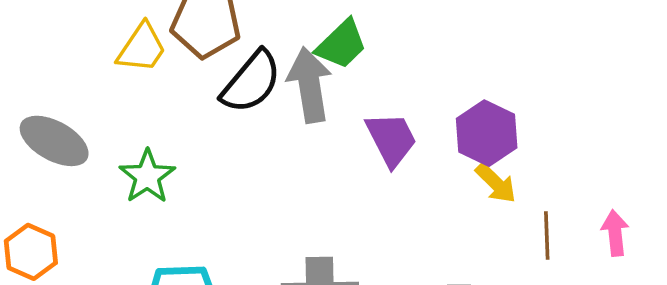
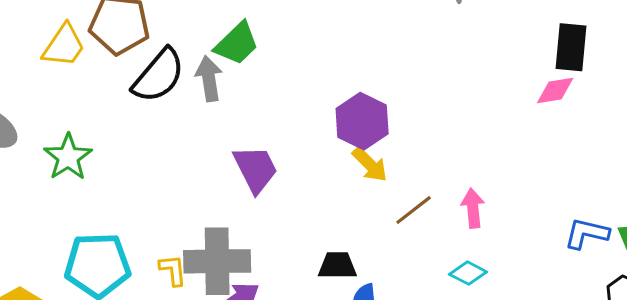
gray arrow: (310, 85) -> (209, 79), size x0.7
purple trapezoid: (391, 139) -> (255, 169), moved
brown line: (547, 235) -> (414, 210), turned 54

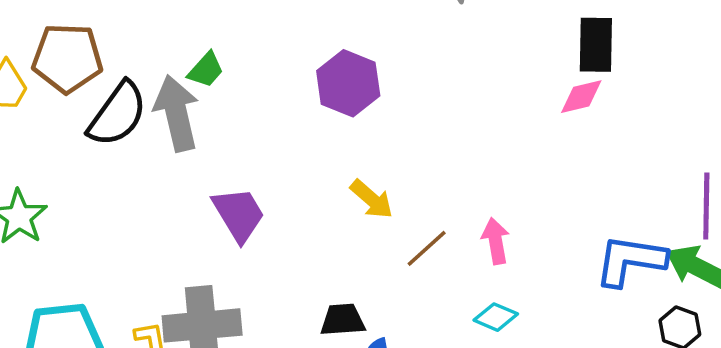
green trapezoid: (237, 44) -> (206, 70), size x0.7
gray arrow: (209, 79) -> (177, 113), size x1.4
purple hexagon: (362, 121) -> (348, 83), moved
blue L-shape: (587, 233) -> (630, 260), size x1.4

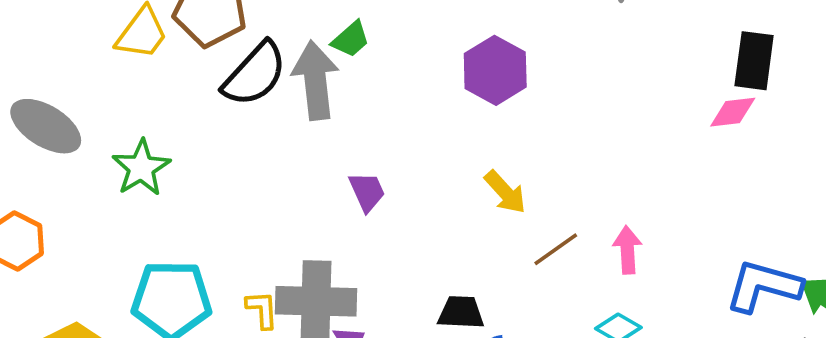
purple trapezoid: (239, 214) -> (367, 192), size x0.7

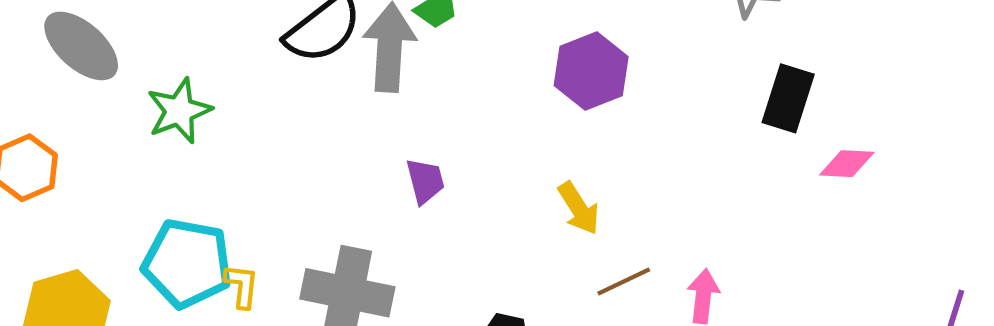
black rectangle: (754, 61) -> (788, 98), moved
yellow L-shape: (262, 310) -> (242, 286), moved

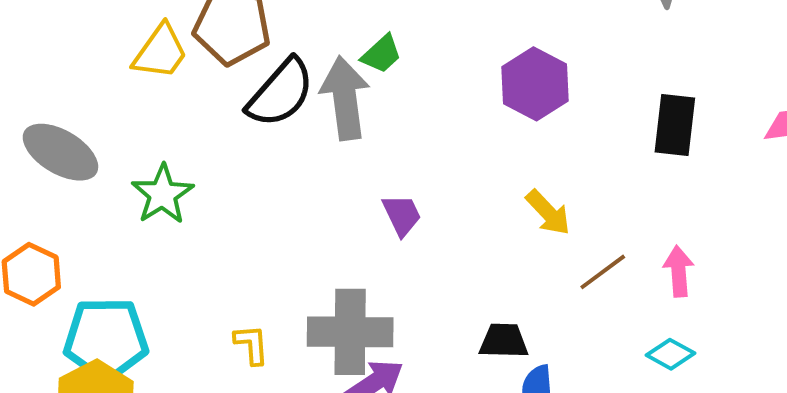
black rectangle: (788, 98) -> (675, 125), moved
cyan pentagon: (187, 263) -> (106, 339), moved

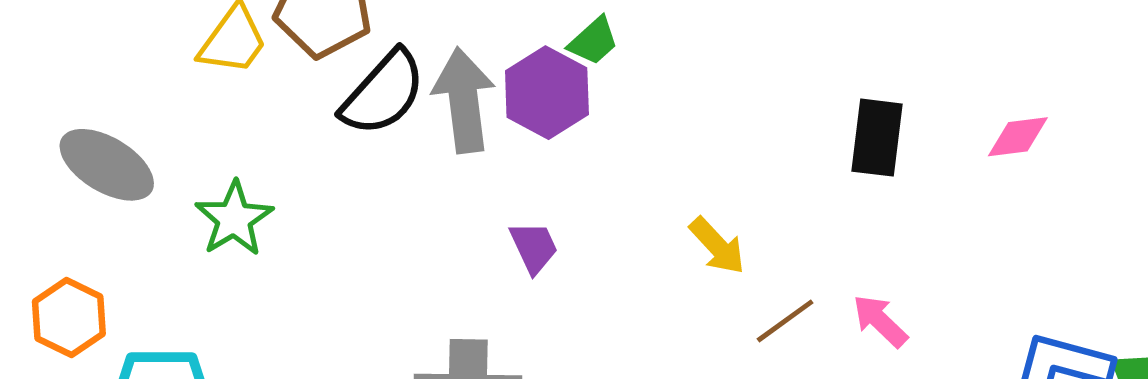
green trapezoid: (381, 54) -> (593, 41), moved
purple hexagon: (535, 84) -> (547, 93), moved
pink arrow: (679, 271) -> (880, 321), turned -42

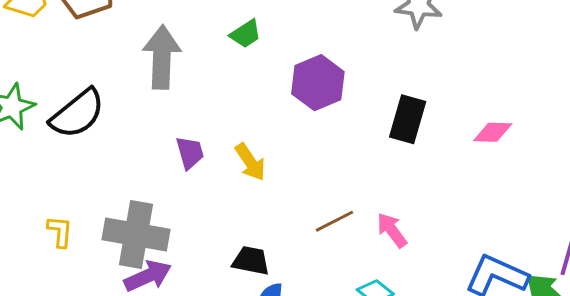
black semicircle: (383, 93) -> (77, 114), moved
purple hexagon: (547, 93) -> (318, 83), moved
yellow arrow: (717, 246) -> (250, 162), moved

